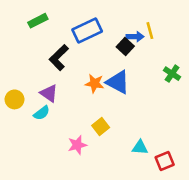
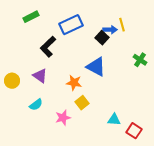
orange star: (94, 83) -> (74, 83), moved
cyan semicircle: (42, 113) -> (36, 105), moved
red square: (165, 161) -> (134, 131), turned -35

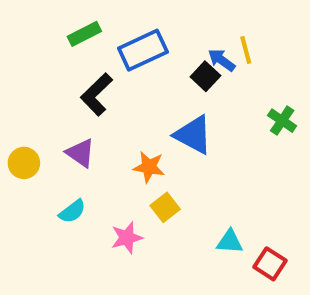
green rectangle: (31, 17) -> (84, 34), moved
blue arrow: (110, 30) -> (222, 60), turned -144

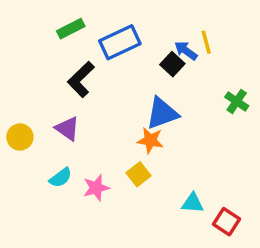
blue triangle: (193, 135) -> (162, 113), turned -48
orange star: (149, 167) -> (150, 140), moved
pink star: (127, 238) -> (96, 188), moved

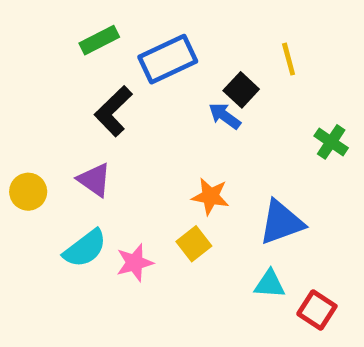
blue arrow: (186, 51) -> (225, 116), moved
blue triangle: (162, 113) -> (281, 222), moved
cyan semicircle: (61, 178) -> (85, 248), size x1.4

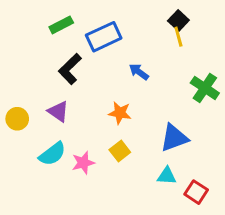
black square: (241, 90) -> (178, 21), moved
green cross: (331, 142) -> (205, 88), size x1.4
orange star: (210, 196) -> (120, 113), moved

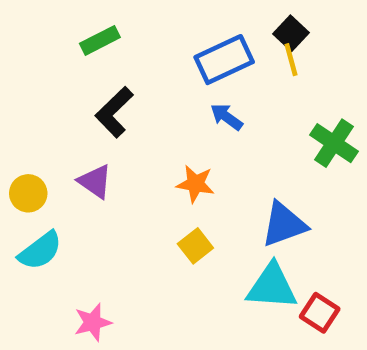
blue rectangle: (104, 37) -> (224, 60), moved
cyan semicircle: (52, 154) -> (40, 251), moved
pink star: (83, 163) -> (93, 322), moved
cyan triangle: (167, 176) -> (272, 286), size x1.6

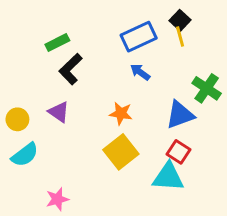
green rectangle: (100, 40) -> (57, 42), moved
blue triangle: (284, 224) -> (180, 115), moved
yellow square: (195, 246) -> (121, 152), size x1.6
red square: (320, 313) -> (179, 152), moved

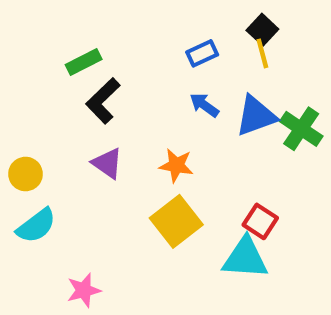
blue rectangle: (139, 37) -> (202, 53), size x0.6
purple triangle: (59, 112) -> (107, 163), moved
blue triangle: (180, 115) -> (256, 116), moved

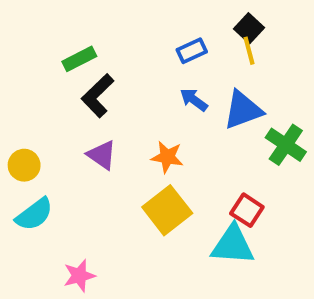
green cross: (301, 129) -> (286, 145), moved

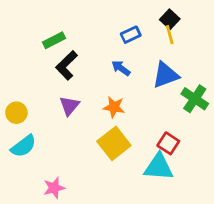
blue arrow: (194, 100) -> (121, 68), moved
purple triangle: (102, 155) -> (69, 106), turned 35

